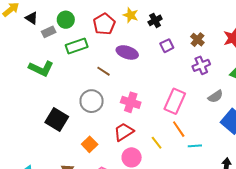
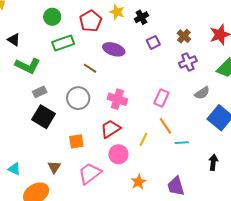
black triangle: (32, 18) -> (14, 40), moved
gray rectangle: (49, 32) -> (40, 92), moved
pink rectangle: (175, 101) -> (161, 98), size x0.7
yellow line: (157, 143) -> (143, 139), turned 64
orange square: (90, 144) -> (76, 141), turned 35

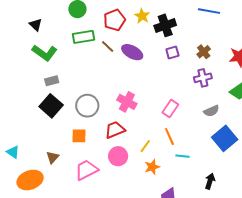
black cross: (141, 17) -> (165, 25), size x1.5
brown line: (90, 68) -> (108, 46), moved
gray circle: (78, 98) -> (87, 106), moved
orange star: (139, 182) -> (152, 167), moved

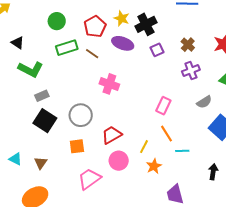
purple ellipse: (132, 52) -> (123, 43), moved
pink cross: (127, 102) -> (109, 84), moved
cyan triangle: (13, 152) -> (15, 159), moved
brown triangle: (53, 157) -> (41, 163), moved

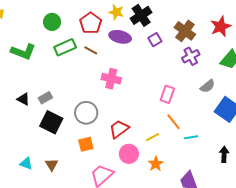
black triangle: (18, 43) -> (23, 99), moved
brown cross: (188, 45) -> (185, 31), size x1.5
green L-shape: (31, 69) -> (23, 52), moved
yellow line: (144, 147) -> (153, 137), turned 40
orange star: (154, 166) -> (156, 164), moved

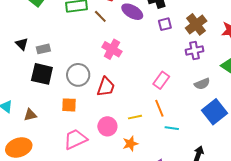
black square: (51, 122) -> (42, 74), turned -30
red trapezoid: (119, 129) -> (106, 87), moved, turned 130
brown triangle: (52, 165) -> (30, 115), turned 32

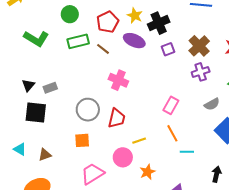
black triangle: (22, 44) -> (28, 85), turned 32
black square: (42, 74) -> (36, 112), moved
yellow line: (135, 117) -> (139, 141), moved

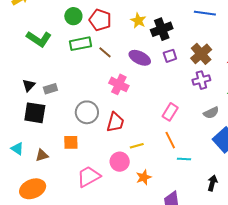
red pentagon: (108, 22) -> (100, 20), moved, turned -30
purple ellipse: (134, 41) -> (140, 58), moved
orange square: (82, 140) -> (71, 142), moved

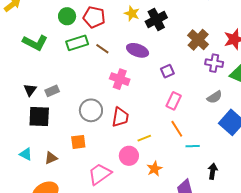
purple square: (170, 56) -> (167, 71), moved
purple cross: (201, 80) -> (214, 63), moved, turned 30
black arrow: (212, 183) -> (213, 171), moved

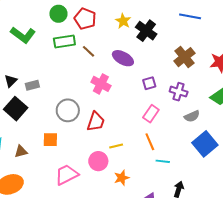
black cross: (156, 20) -> (146, 31), turned -35
purple cross: (214, 63) -> (179, 92), moved
black square: (39, 117) -> (16, 109), turned 30

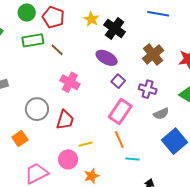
purple ellipse: (123, 58) -> (107, 58), moved
purple square: (149, 83) -> (118, 81), turned -32
pink rectangle: (151, 114) -> (120, 111), size x1.4
orange square: (50, 140) -> (20, 138), turned -35

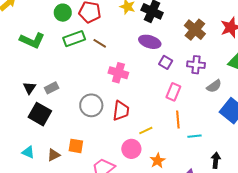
pink rectangle: (120, 111) -> (173, 92), size x0.7
orange square: (20, 138) -> (76, 146), moved, turned -35
orange line: (119, 140) -> (178, 120), turned 30

